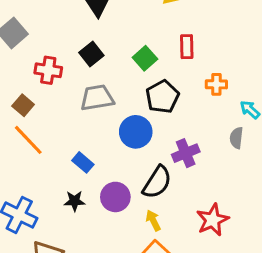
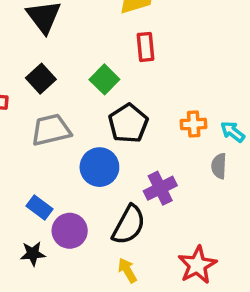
red rectangle: (187, 47) -> (145, 47), moved
orange cross: (216, 84) -> (194, 124), moved
purple circle: (115, 197) -> (70, 231), moved

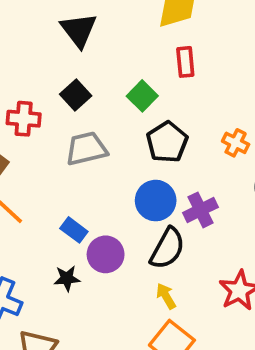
orange cross: (194, 124) -> (236, 143), turned 30
blue circle: (99, 167) -> (156, 201), moved

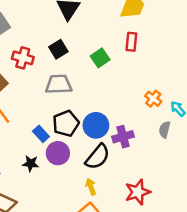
black pentagon: (167, 142) -> (66, 123), moved

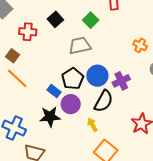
gray trapezoid: (59, 84) -> (80, 46), moved
black star: (31, 164) -> (50, 117), size x1.5
yellow arrow: (91, 187) -> (92, 125), moved

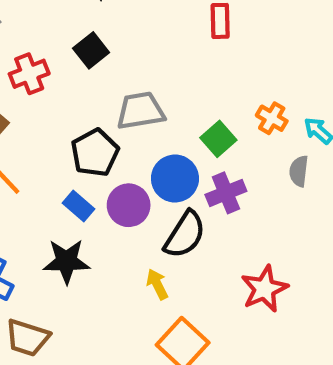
green square: (91, 20) -> (218, 139), moved
red cross: (28, 32) -> (29, 74), turned -30
black pentagon: (73, 79) -> (95, 153), moved
purple circle: (71, 104) -> (129, 205), moved

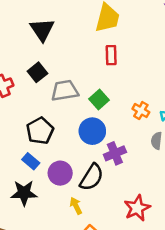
gray trapezoid: (140, 111) -> (65, 91), moved
green square: (218, 139) -> (99, 100), moved
blue circle: (175, 178) -> (92, 131), moved
purple circle: (129, 205) -> (60, 173), moved

